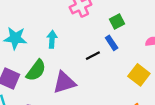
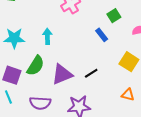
green square: (117, 21) -> (114, 16), moved
black line: (93, 56) -> (91, 73), moved

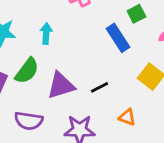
blue rectangle: (102, 35) -> (118, 38), size x1.5
orange triangle: (128, 95) -> (127, 117), moved

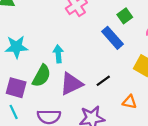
cyan arrow: (46, 33) -> (58, 54), moved

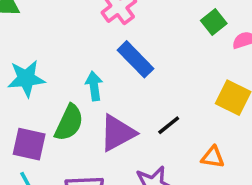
green square: (125, 16) -> (214, 22), moved
blue rectangle: (112, 38) -> (135, 59), moved

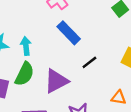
cyan arrow: (94, 86) -> (26, 46), moved
black line: (169, 125) -> (89, 62), moved

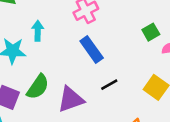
cyan arrow: (26, 46) -> (38, 31), moved

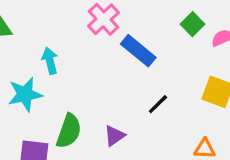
blue rectangle: (92, 50) -> (138, 51), moved
purple triangle: (71, 99) -> (114, 136), size x0.6

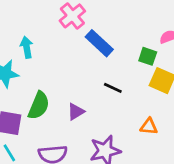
green square: (192, 24) -> (148, 56), moved, turned -30
black line: (158, 104) -> (113, 88), turned 66

